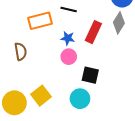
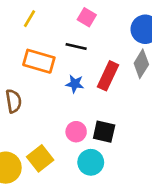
orange rectangle: (40, 21) -> (39, 61), turned 30
pink circle: (69, 57) -> (76, 132), moved

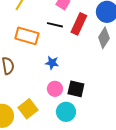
red rectangle: (108, 76) -> (79, 24), moved
blue star: (75, 84) -> (52, 63), moved

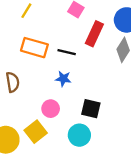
black line: (55, 25) -> (67, 52), moved
pink circle: (55, 89) -> (51, 109), moved

